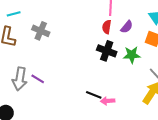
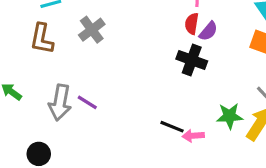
purple semicircle: (127, 27) -> (208, 31), moved
gray cross: (41, 31) -> (92, 30), turned 30
green star: (132, 55) -> (230, 116), moved

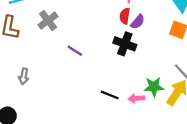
gray arrow: (60, 102) -> (24, 76), size x0.6
purple line: (87, 102) -> (75, 51), moved
pink arrow: (193, 136) -> (136, 98), moved

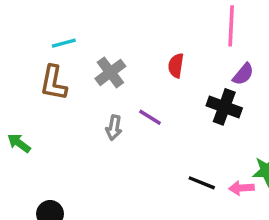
red semicircle: (125, 16) -> (176, 66), moved
gray arrow: (24, 76) -> (114, 128), moved

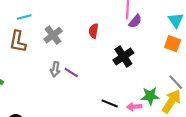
purple semicircle: (243, 74) -> (135, 21), moved
black cross: (224, 107) -> (123, 56), turned 36
purple line: (150, 117) -> (71, 72), moved

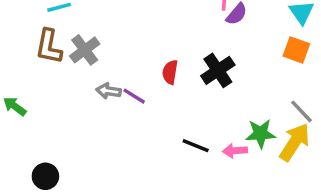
red semicircle: (94, 31) -> (170, 72), moved
gray cross: (53, 35) -> (85, 50), moved
gray arrow: (55, 69) -> (109, 91), turned 88

